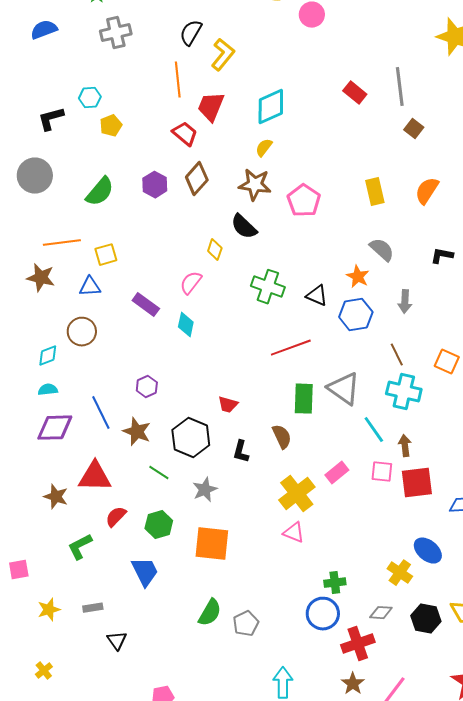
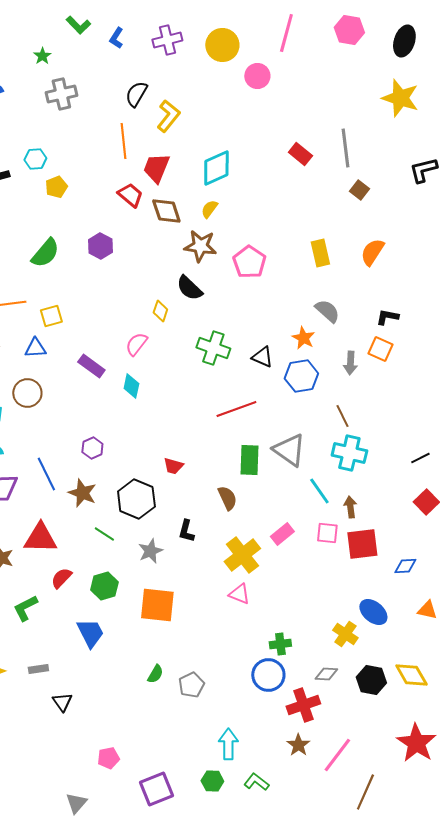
brown diamond: (197, 179) -> (166, 211), moved, turned -60
orange square: (447, 362) -> (380, 349), moved
black L-shape: (241, 452) -> (186, 531), moved
green semicircle: (210, 613) -> (155, 674), size x0.7

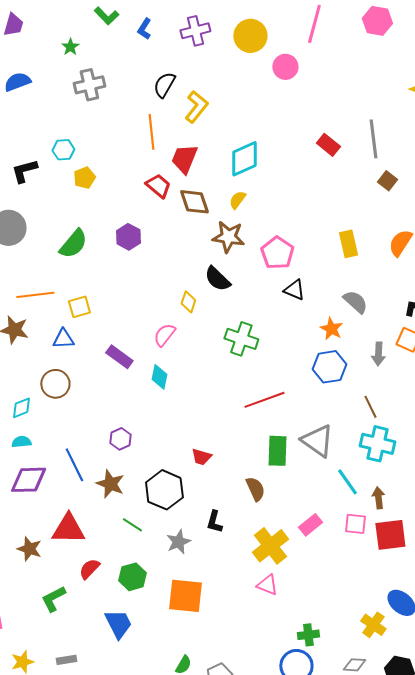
black triangle: (262, 357) -> (294, 290), moved

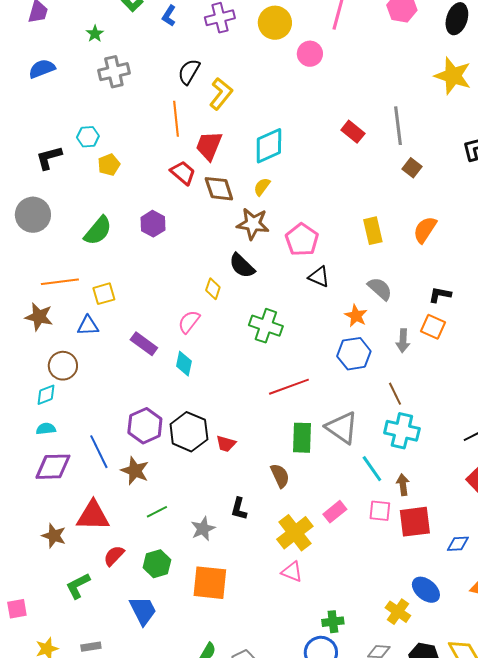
brown circle: (55, 384) -> (63, 366), moved
purple hexagon: (120, 439) -> (145, 426), size x1.6
black hexagon: (164, 490) -> (189, 432), moved
green line: (132, 525) -> (157, 512), turned -60

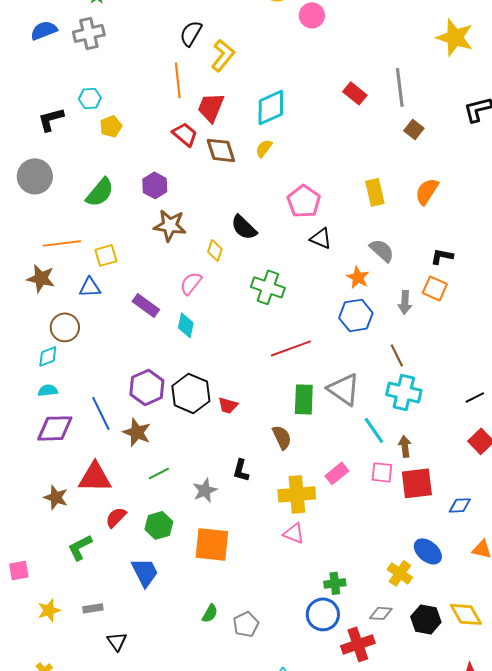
gray cross: (114, 72) -> (89, 33), moved
brown star: (253, 224) -> (170, 225), moved
yellow cross: (295, 533) -> (297, 494), turned 33

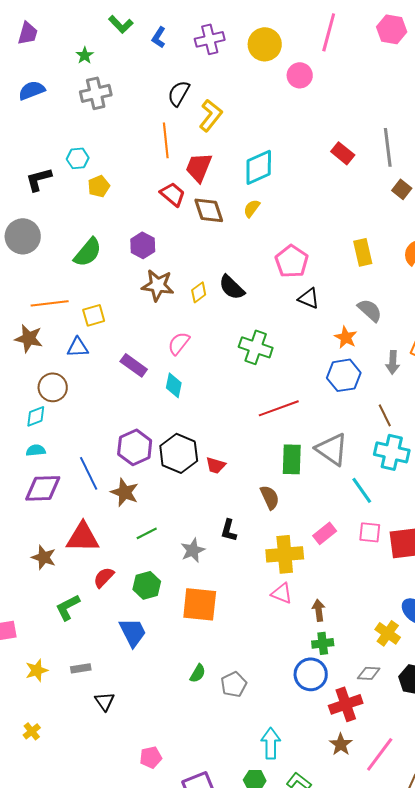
gray cross: (89, 33) -> (96, 93), moved
yellow diamond: (215, 250) -> (199, 292), moved, turned 35
brown arrow: (405, 446) -> (319, 610), moved

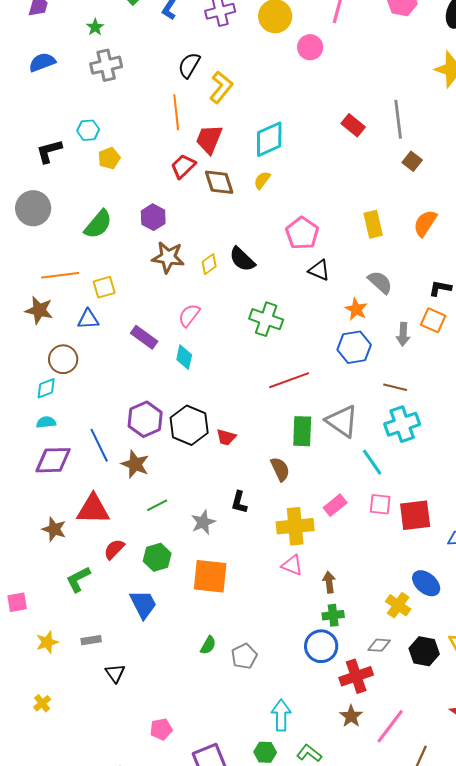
red trapezoid: (173, 194) -> (183, 166), turned -84
brown line: (385, 415) -> (395, 387), turned -50
cyan cross: (392, 452) -> (402, 424), turned -32

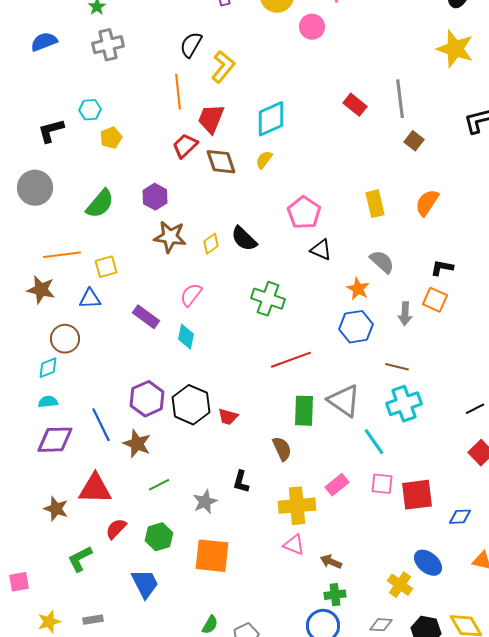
brown arrow: (329, 582) -> (331, 562), turned -60

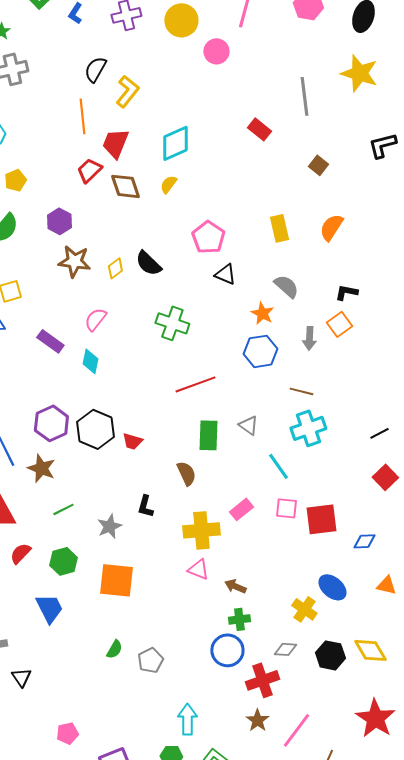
gray line: (400, 99) -> (304, 96), moved
yellow pentagon: (111, 138) -> (15, 180), moved
orange square: (435, 300) -> (339, 324), turned 30
gray triangle: (344, 401) -> (248, 425), size x0.6

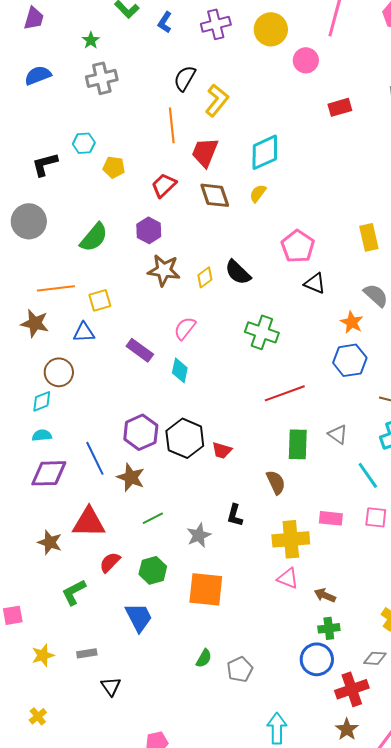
red rectangle: (259, 129) -> (340, 107), moved, turned -55
red trapezoid: (89, 170) -> (164, 185), moved
yellow pentagon: (15, 180) -> (114, 167), moved, turned 30
pink rectangle: (241, 509) -> (331, 518), turned 45

